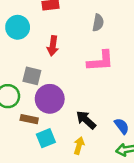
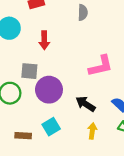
pink L-shape: (100, 61) -> (101, 66), moved
brown rectangle: (29, 119) -> (23, 136), moved
yellow arrow: (79, 146) -> (92, 131), moved

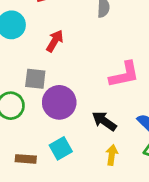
red arrow: (44, 40) -> (55, 41), turned -150

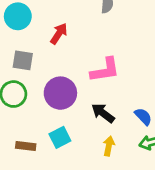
pink L-shape: (124, 75) -> (105, 70), moved
gray square: (35, 79) -> (23, 60), moved

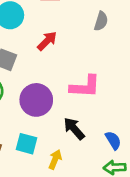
cyan square: (60, 137) -> (27, 144), turned 30
yellow arrow: (109, 146) -> (55, 159), moved

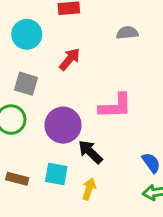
gray semicircle: (101, 21) -> (127, 33), turned -108
black arrow: (74, 129) -> (90, 152), moved

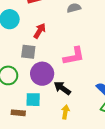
gray square: (26, 84) -> (28, 52), moved
cyan square: (56, 174) -> (33, 100), moved

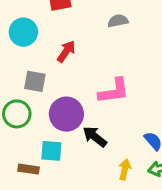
gray square: (28, 52) -> (35, 81), moved
yellow arrow: (65, 112) -> (125, 169), moved

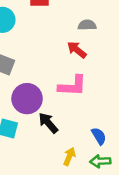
red arrow: (66, 51) -> (77, 50), moved, turned -96

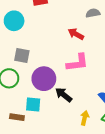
gray semicircle: (87, 25) -> (93, 13), moved

